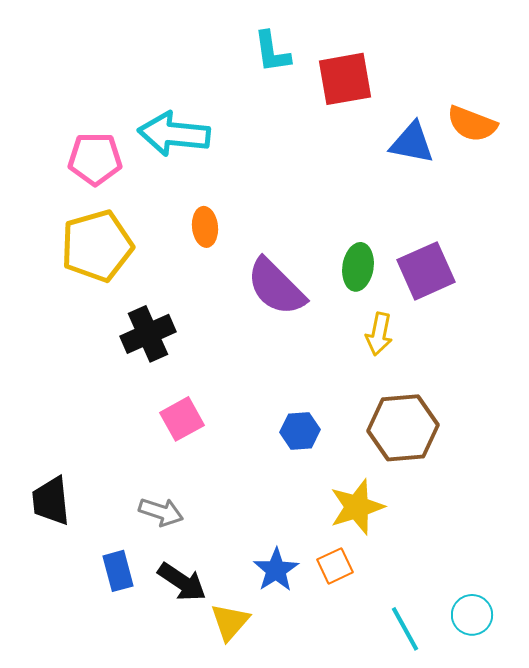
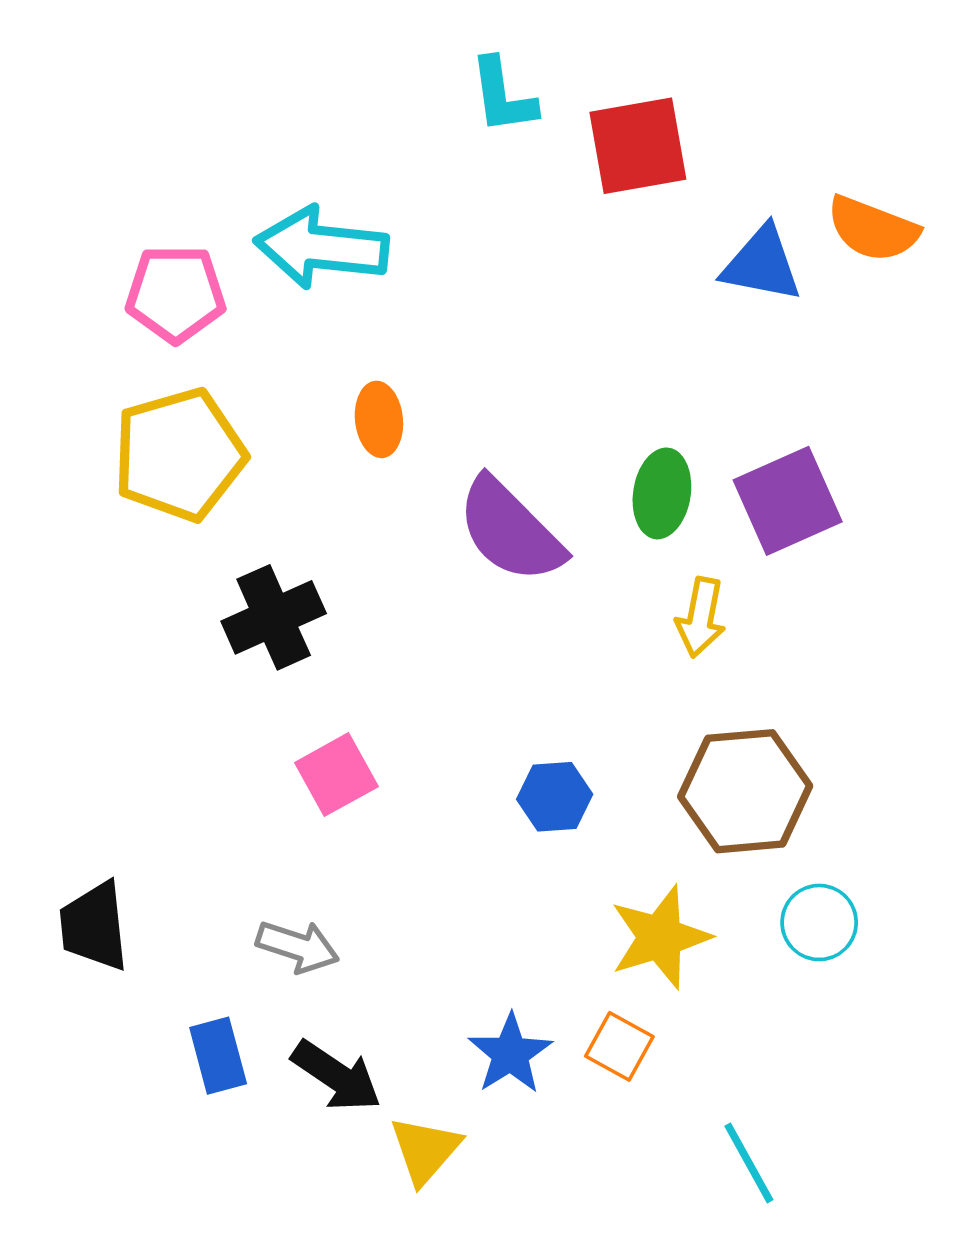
orange square: (335, 566) -> (619, 1046), turned -36
cyan circle: (472, 615) -> (819, 922), moved

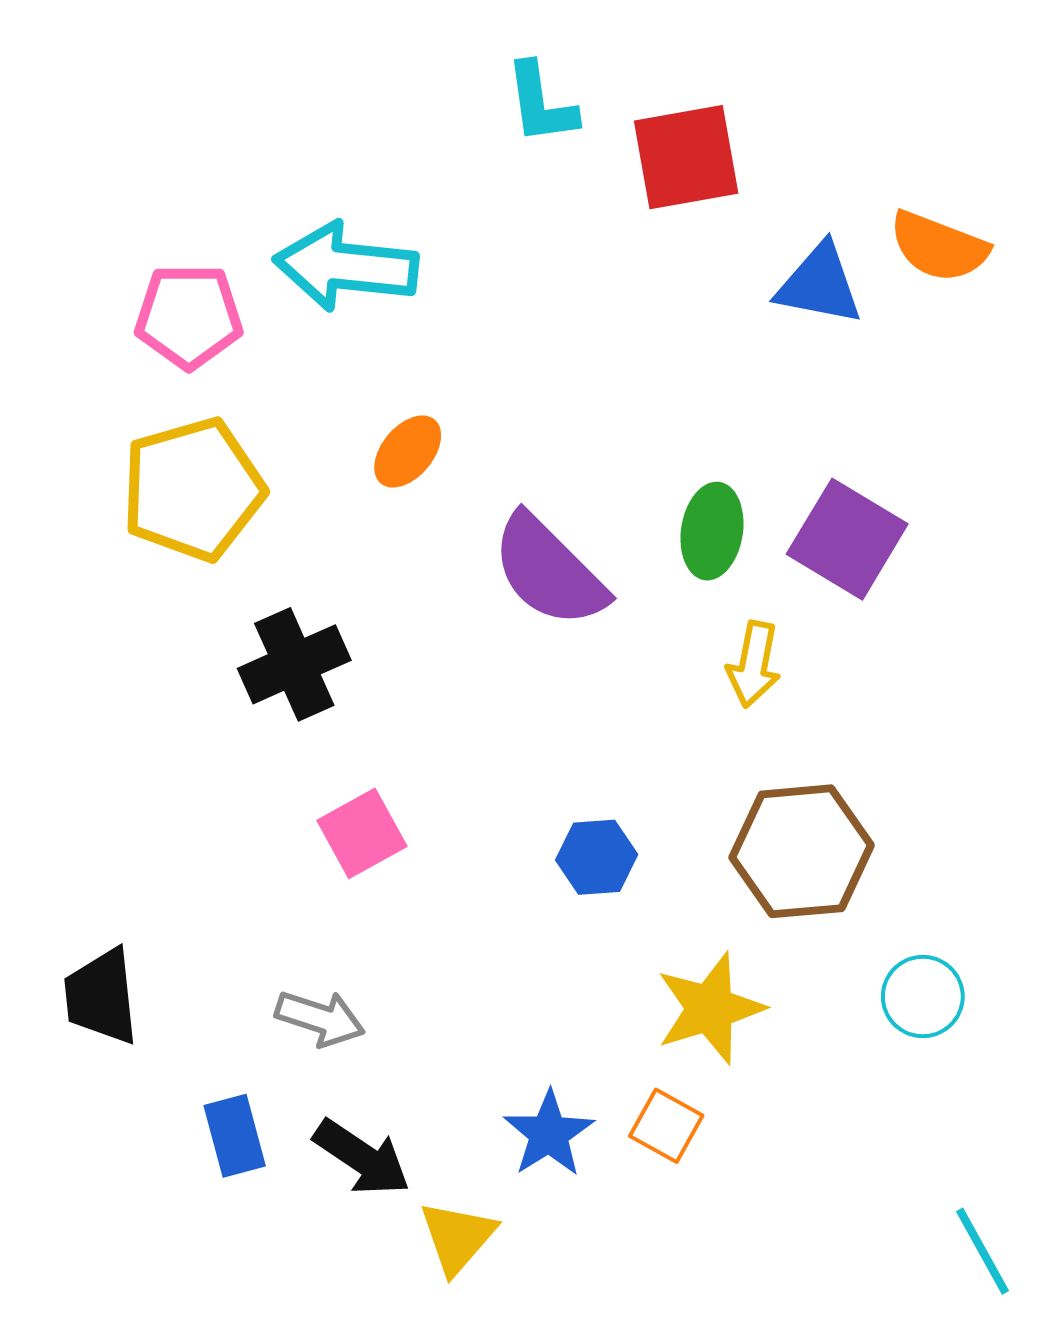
orange ellipse: (379, 419) -> (408, 451), turned 46
purple square: (788, 501) -> (847, 539), turned -35
cyan circle: (819, 922) -> (923, 996), moved
cyan line: (749, 1163) -> (982, 1251), moved

